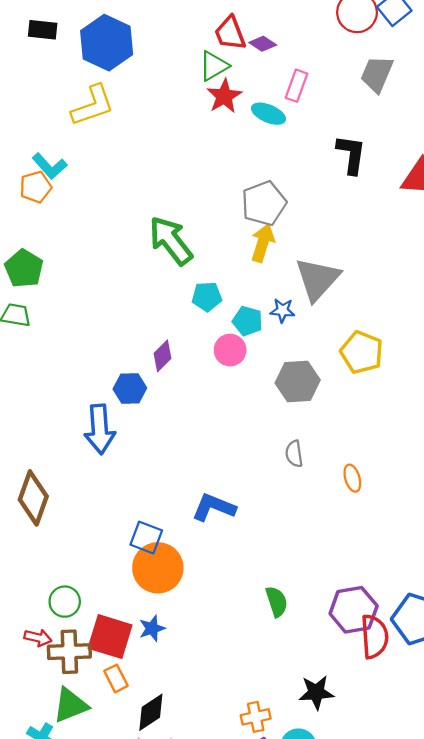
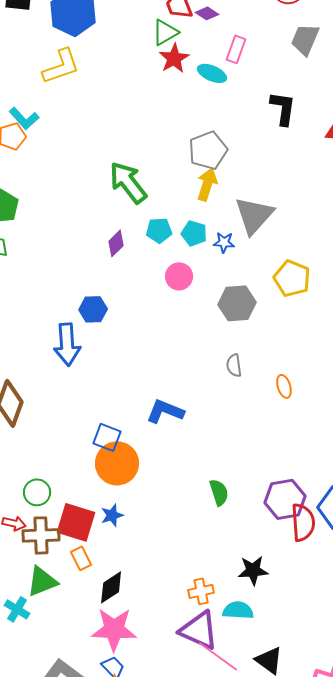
cyan pentagon: (248, 321) -> (194, 233), moved
purple diamond: (163, 356) -> (116, 243), moved

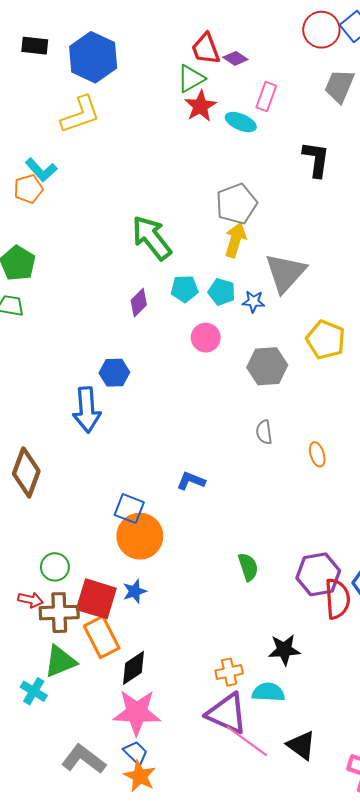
blue L-shape: (165, 411) -> (191, 481), size x0.7
orange rectangle: (81, 558) -> (102, 637), size x1.6

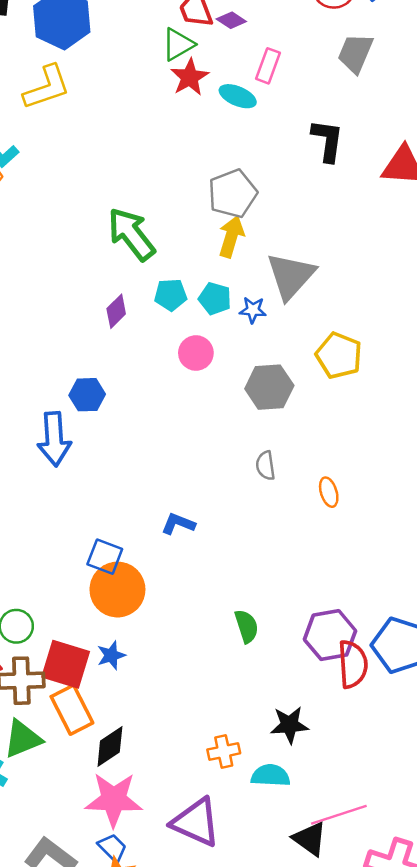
purple triangle: (227, 713) -> (196, 822), moved
pink line: (247, 741) -> (339, 815), moved, turned -54

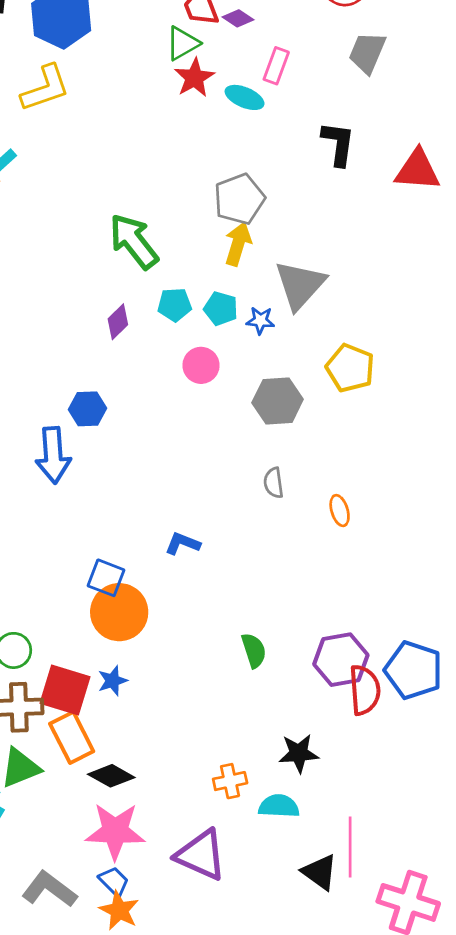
black diamond: (110, 746) -> (111, 776), turned 63
pink line: (339, 815) -> (350, 847), turned -72

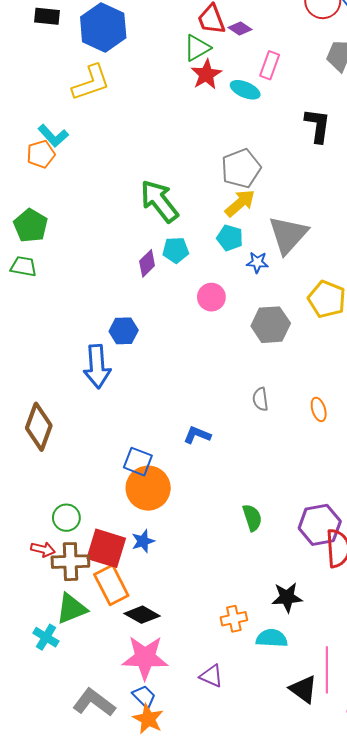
yellow arrow: (238, 244) -> (240, 203), turned 32
cyan pentagon: (175, 305) -> (176, 250), moved
cyan pentagon: (221, 309) -> (230, 238), moved
gray semicircle: (274, 483) -> (260, 399), moved
purple triangle: (201, 855) -> (211, 676), size x0.6

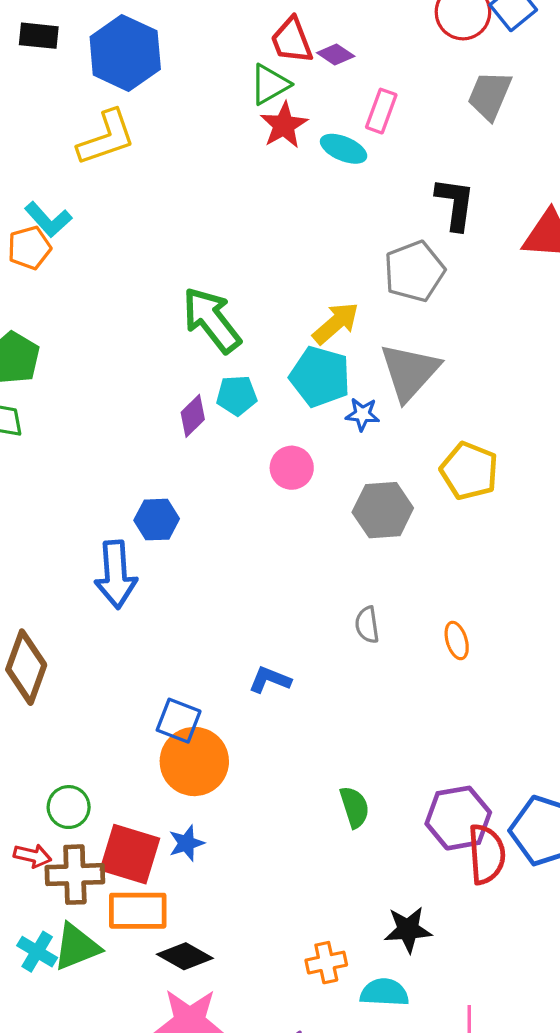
gray pentagon: (241, 168) -> (414, 271), moved
cyan pentagon: (230, 238) -> (320, 377), size x1.5
orange rectangle: (111, 585) -> (138, 911), turned -63
cyan cross: (46, 637) -> (37, 952), moved

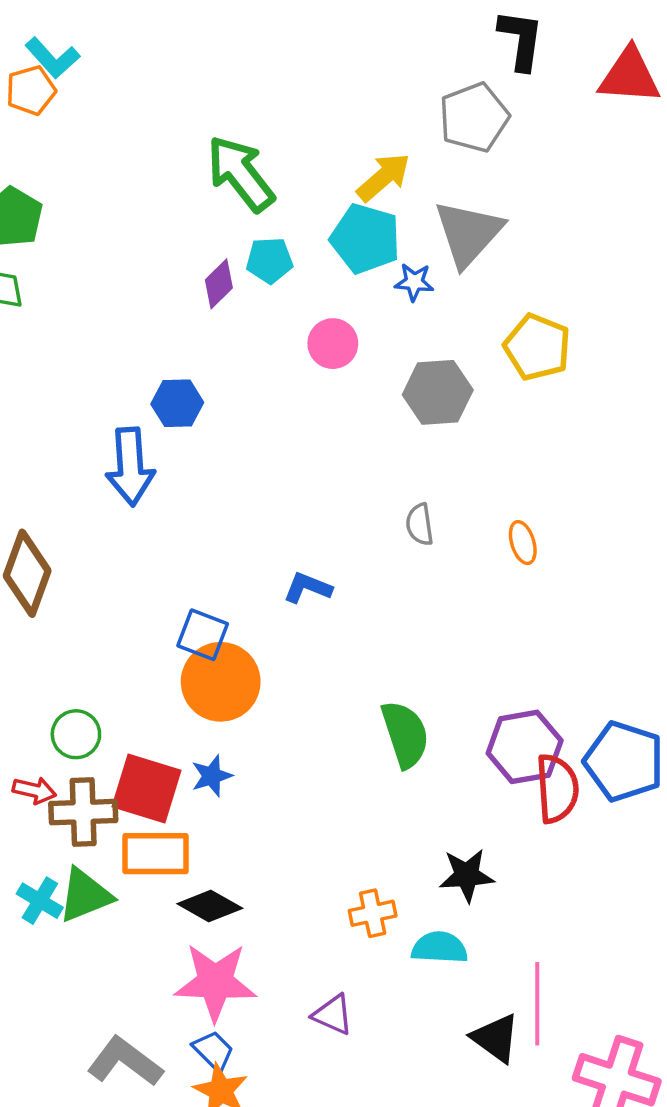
green semicircle: (355, 807) -> (405, 734), size x1.4

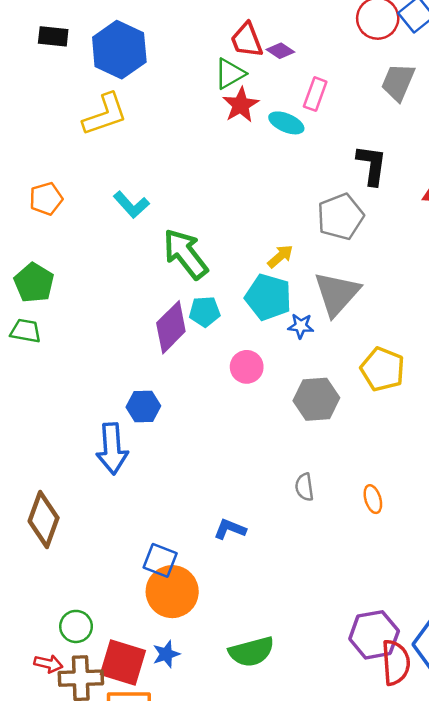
cyan L-shape: (52, 58) -> (131, 205), moved
yellow arrow: (383, 177) -> (280, 256), size x0.7
purple diamond: (219, 284) -> (171, 327), size x1.6
green semicircle: (405, 734) -> (251, 652), moved, turned 93

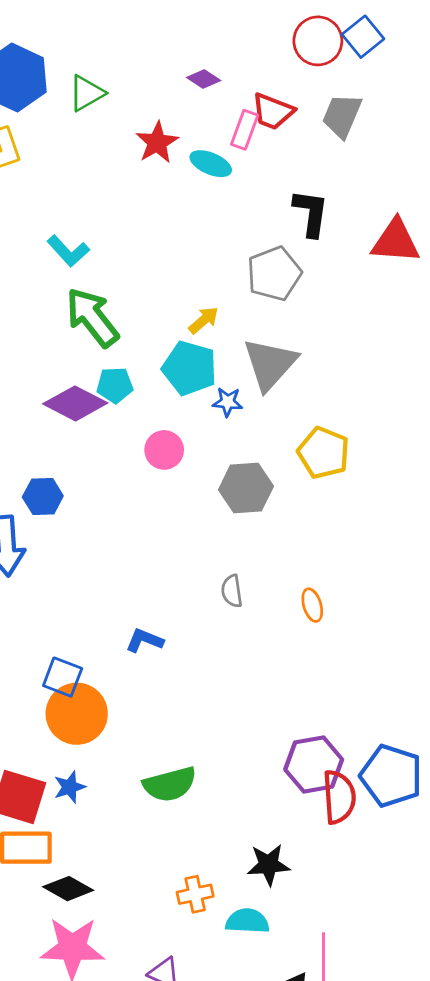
red trapezoid: (247, 40) -> (273, 111), moved, turned -48
green triangle: (230, 74) -> (87, 93), moved
cyan L-shape: (131, 205) -> (68, 251), moved
purple diamond: (171, 327) -> (75, 403), turned 72

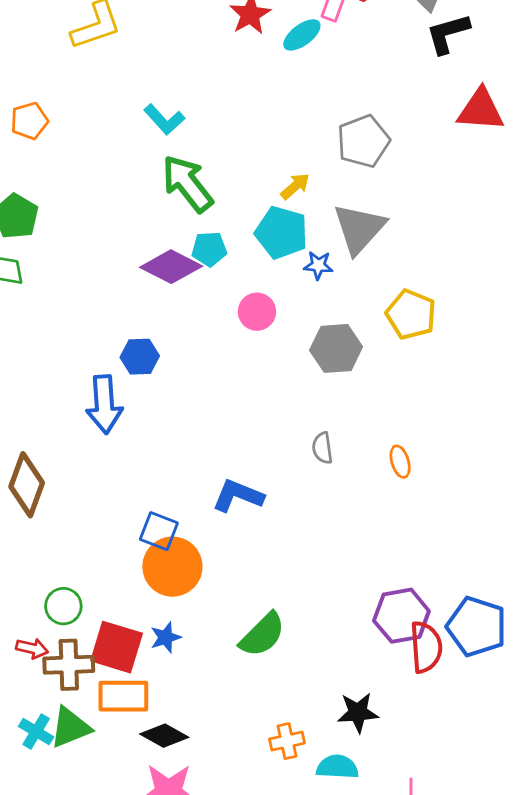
cyan ellipse: (211, 164) -> (302, 35), turned -60
black L-shape: (311, 213) -> (448, 34), moved, turned -114
blue L-shape: (144, 640) -> (238, 496), size x1.4
green semicircle: (170, 784) -> (262, 635), turned -30

